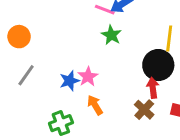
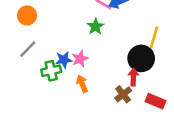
green star: (111, 35) -> (96, 27), moved
green cross: (61, 123) -> (51, 71), moved

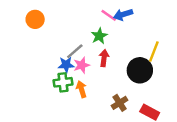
gray line: (28, 49) -> (75, 51), moved
green cross: (51, 71) -> (63, 82), moved
red arrow: (133, 77) -> (104, 58), moved

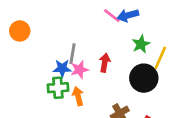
orange circle: (35, 19) -> (20, 31), moved
green star: (99, 36) -> (141, 44), moved
gray line: (75, 51) -> (72, 54), turned -42

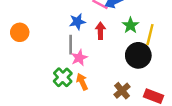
red arrow: (105, 63) -> (100, 31), moved
blue star: (62, 68) -> (77, 22), moved
green cross: (58, 88) -> (63, 77), turned -30

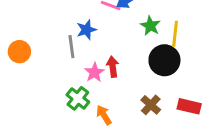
red arrow: (100, 31) -> (113, 67), moved
gray line: (71, 45) -> (71, 47), moved
orange arrow: (82, 82) -> (104, 115), moved

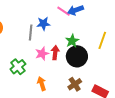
green star: (150, 26) -> (72, 41), moved
black circle: (164, 60) -> (77, 56), moved
green cross: (78, 98) -> (18, 67), moved

